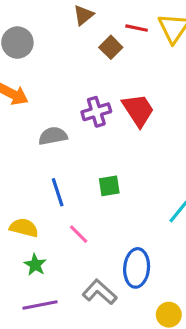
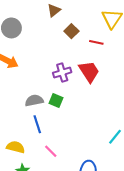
red line: (137, 28) -> (96, 42), moved
gray semicircle: (53, 136) -> (34, 100), moved
green square: (109, 186) -> (56, 100), moved, turned 32

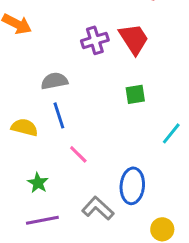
green square: (56, 100) -> (135, 94), moved, turned -32
yellow semicircle: (16, 147) -> (24, 127), moved

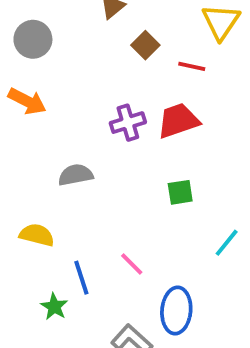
red trapezoid: (134, 39) -> (178, 121), turned -76
blue line: (59, 115) -> (81, 278), moved
pink line: (78, 154) -> (132, 264), moved

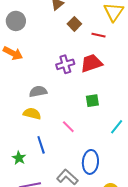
yellow semicircle: (37, 235) -> (32, 114), moved
pink line: (132, 264) -> (68, 127), moved
green star: (54, 307) -> (19, 158), moved

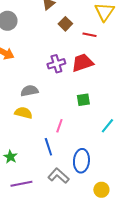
pink line: (68, 127) -> (59, 126), turned 64
blue line: (41, 145) -> (48, 147), moved

